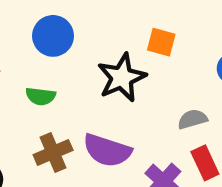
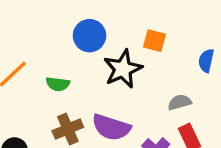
blue circle: (53, 36) -> (89, 36), moved

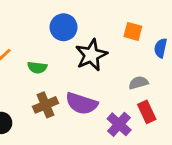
orange square: (155, 41) -> (133, 31), moved

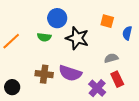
black star: (91, 55) -> (77, 38), turned -30
green semicircle: (37, 67) -> (44, 37), moved
brown cross: (46, 105) -> (44, 74), turned 30

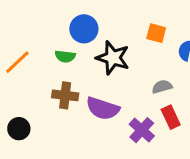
brown cross: (44, 74) -> (65, 95), moved

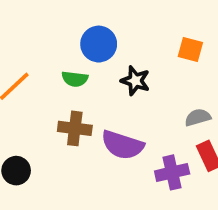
black star: (113, 58) -> (135, 81), size x0.7
purple cross: (142, 130) -> (172, 172), turned 35

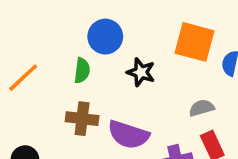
orange square: (190, 50) -> (194, 42), size x1.6
green semicircle: (75, 79) -> (82, 70), turned -90

